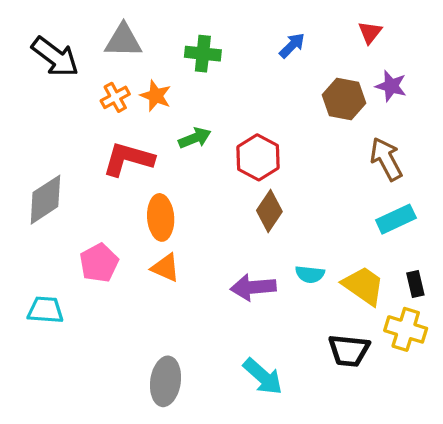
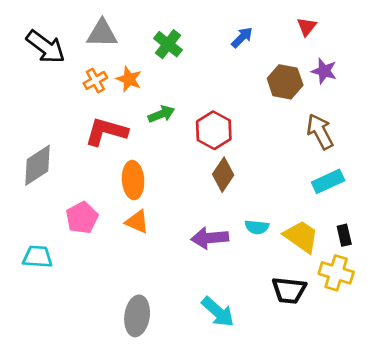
green cross: (203, 54) -> (168, 44), turned 32

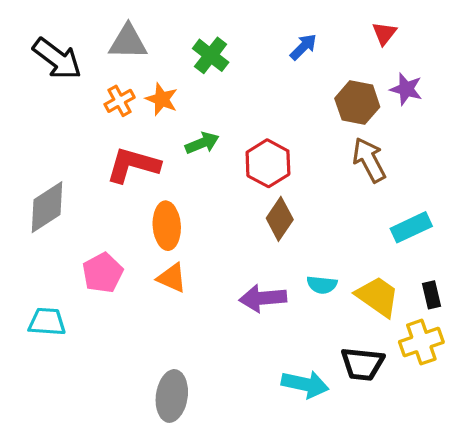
brown arrow: (320, 132) -> (369, 160), moved
yellow cross: (336, 273) -> (421, 342), turned -36
cyan arrow: (218, 312) -> (305, 384), moved, turned -30

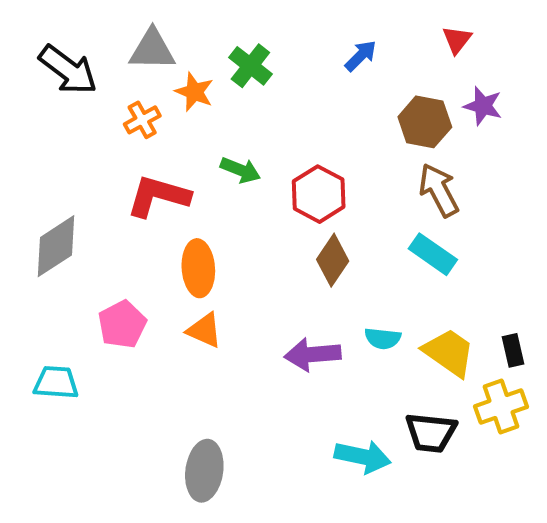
orange star: (162, 99) -> (194, 92), moved
green arrow: (202, 143) -> (240, 170), turned 44
cyan rectangle: (411, 227) -> (433, 254), moved, turned 60

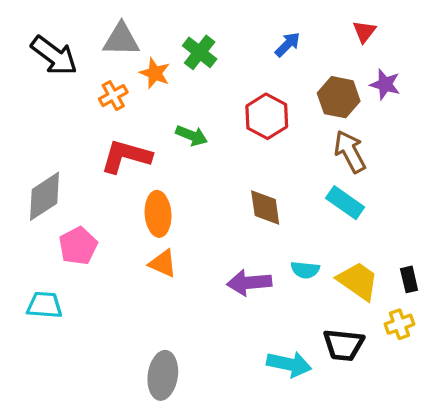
red hexagon: (319, 194) -> (267, 116), moved
brown diamond: (333, 260) -> (265, 207), turned -42
pink pentagon: (122, 324) -> (78, 246), moved
yellow cross: (501, 407) -> (399, 324), size x0.7

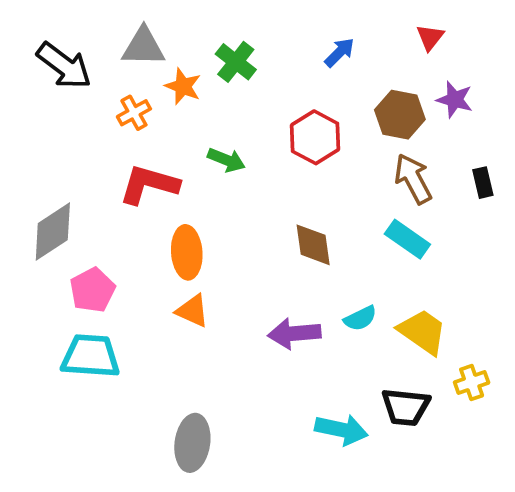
cyan semicircle: (305, 270) -> (360, 318), turned -32
black rectangle: (409, 279) -> (483, 183), moved
cyan trapezoid: (45, 305) -> (91, 356), moved, size x1.4

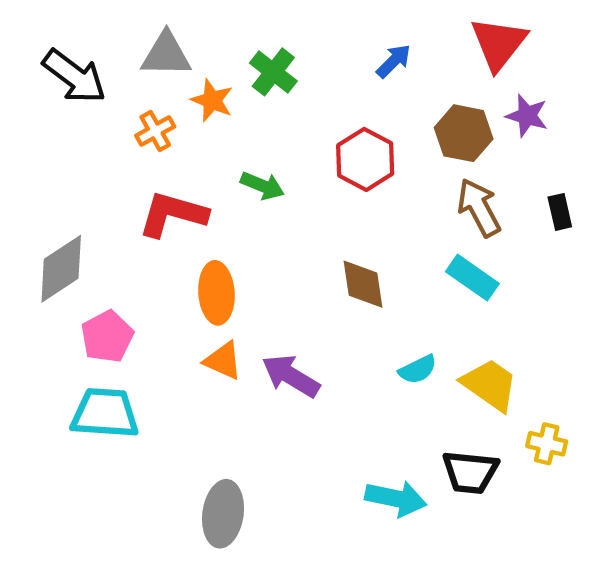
red triangle: (430, 37) -> (499, 44), size x1.8
purple arrow: (294, 333) -> (291, 376), moved, turned 36
yellow cross: (472, 382) -> (547, 444), turned 32

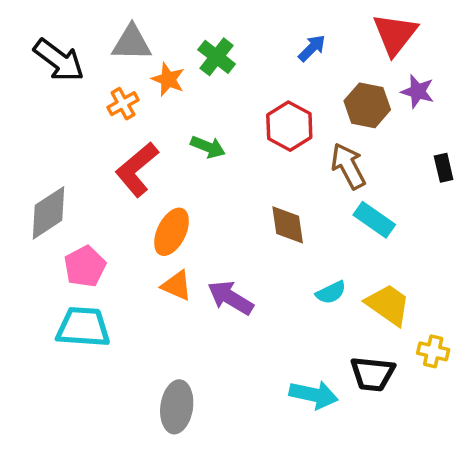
brown arrow: (479, 208) -> (348, 166), moved
red L-shape: (173, 214) -> (137, 169), turned -56
orange ellipse: (216, 293) -> (172, 232), turned 30

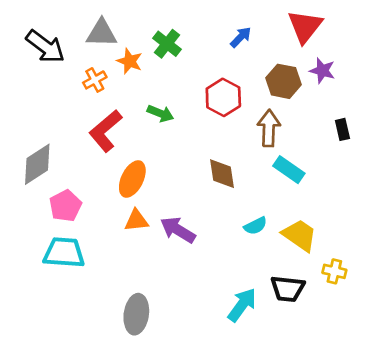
brown arrow: (348, 166) -> (269, 128), turned 30
orange triangle: (177, 286) -> (136, 220), turned -30
cyan arrow: (314, 395) -> (242, 305), turned -66

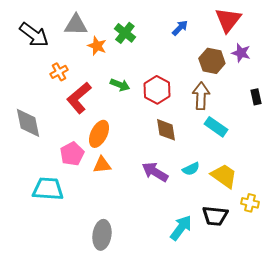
orange cross: (95, 80) -> (59, 72), moved
red hexagon: (223, 97) -> (157, 90), moved
gray diamond: (37, 164) -> (28, 123), turned -68
pink pentagon: (65, 206) -> (72, 154), moved
purple arrow: (178, 230) -> (155, 172), moved

